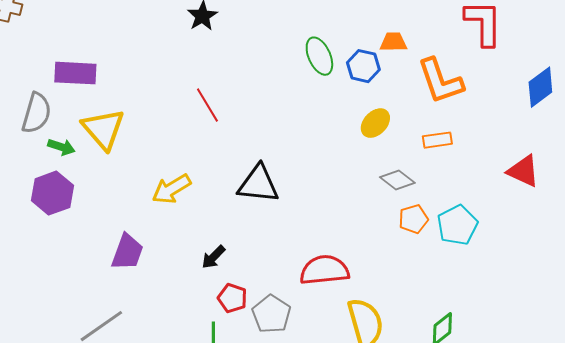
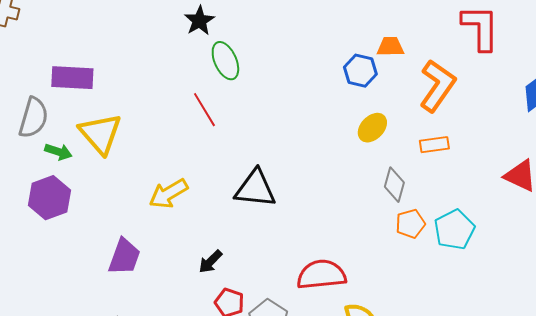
green ellipse: (319, 56) -> (225, 61), moved
orange L-shape: (440, 81) -> (437, 86), turned -126
gray diamond: (397, 180) -> (394, 185), turned 68

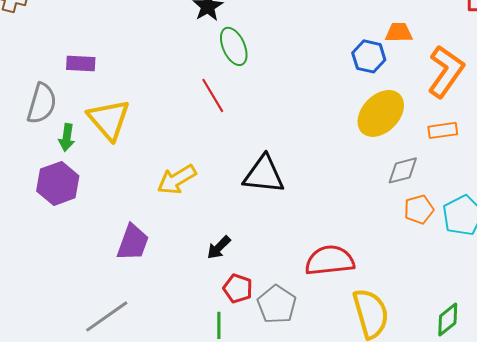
purple rectangle: (72, 78) -> (81, 63), size x0.7
yellow ellipse: (372, 128) -> (381, 113), size x1.6
green arrow: (58, 152) -> (67, 137), turned 80
gray diamond: (394, 185) -> (403, 170), turned 60

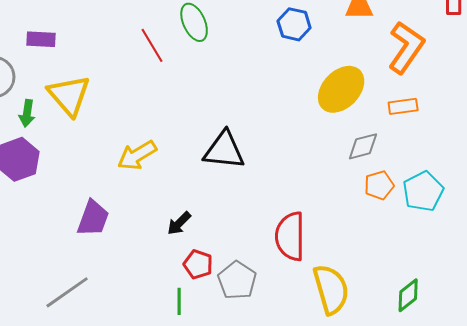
blue hexagon: (369, 56) -> (294, 24), moved
red line: (213, 95) -> (152, 45), moved
red semicircle: (330, 260) -> (290, 236), turned -84

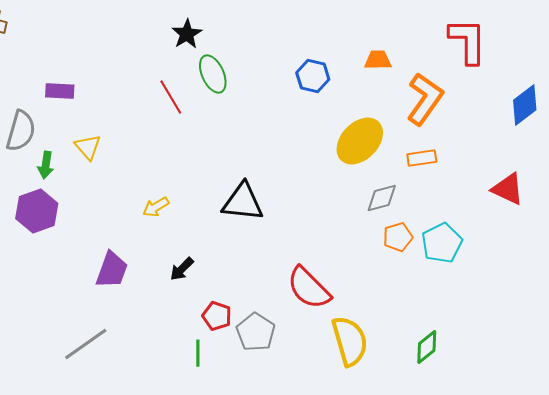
yellow triangle: (69, 95) -> (88, 147), size x0.6
yellow arrow: (137, 155) -> (156, 207), size x0.7
black arrow: (179, 223) -> (182, 269), moved
red semicircle: (290, 236) -> (309, 288), turned -45

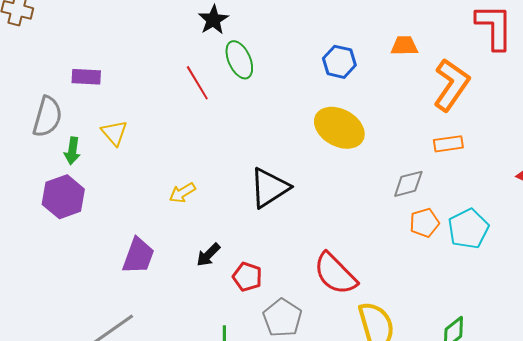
yellow ellipse: (360, 141) -> (339, 128), moved, turned 75
black triangle: (243, 202) -> (269, 188), turned -39
red pentagon: (217, 316) -> (247, 277), moved

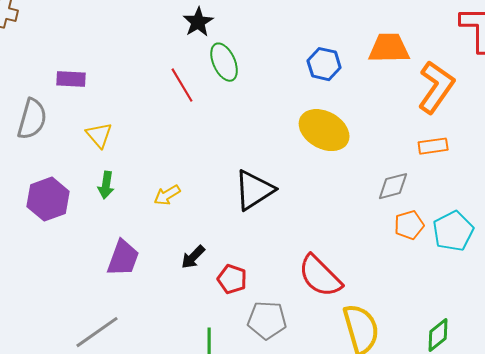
orange trapezoid: (404, 46) -> (389, 48), size x1.5
green arrow: (72, 151) -> (106, 185), moved
gray pentagon: (282, 318) -> (267, 320), turned -30

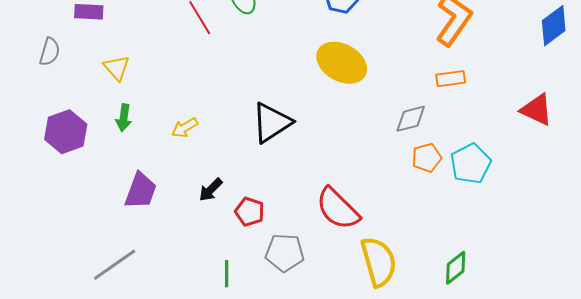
gray semicircle: (32, 119) -> (50, 52), size x0.7

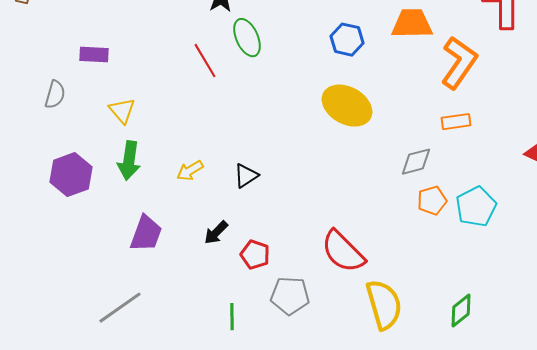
green arrow: (124, 118) -> (129, 161), size x1.4
black triangle: (272, 123) -> (246, 176), moved, size x0.6

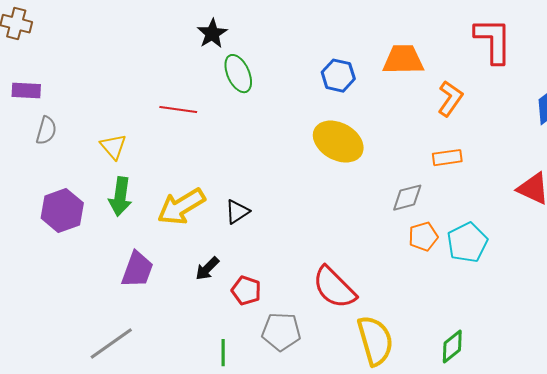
purple rectangle: (94, 55) -> (26, 91), moved
red line: (205, 61) -> (178, 110), moved, turned -51
orange L-shape: (459, 63) -> (450, 99), size x0.7
yellow arrow: (190, 171) -> (181, 207), size x1.8

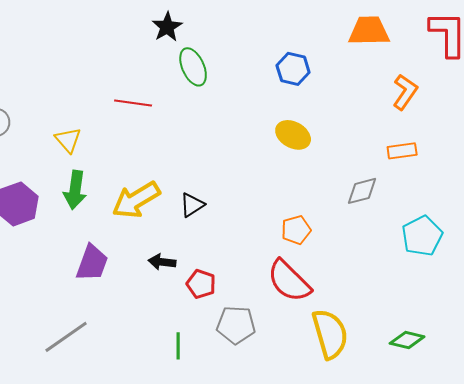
orange trapezoid: (403, 60) -> (369, 31), moved
yellow ellipse: (338, 142) -> (293, 135), size x0.7
orange pentagon: (423, 237) -> (296, 230), moved
black arrow: (207, 269) -> (162, 262), turned 52
green diamond: (452, 347) -> (407, 340), turned 52

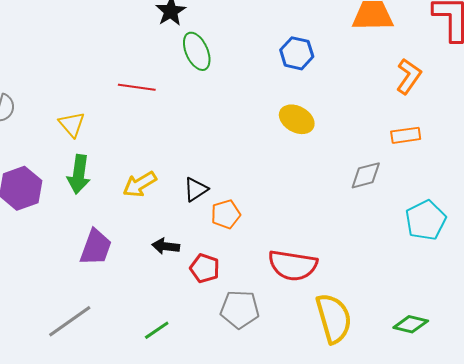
yellow arrow: (136, 200) -> (140, 184), size x0.7
orange pentagon: (296, 230) -> (226, 214), moved
red semicircle: (289, 281) -> (293, 265), turned -36
green line: (178, 346) -> (157, 330), moved, turned 56

